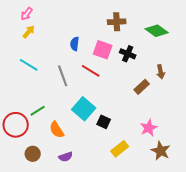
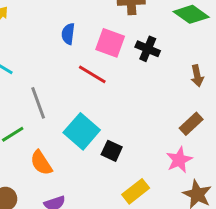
gray line: (63, 76) -> (38, 103), moved
brown rectangle: (142, 87) -> (191, 124), moved

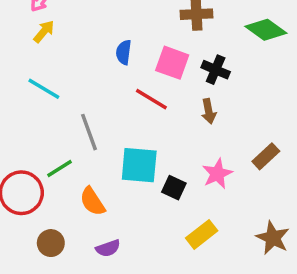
brown arrow: (197, 76) -> (209, 111), moved
cyan square: (82, 131) -> (139, 165), turned -36
pink star: (179, 160) -> (217, 174), moved

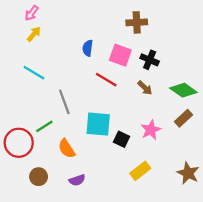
green diamond: (266, 30) -> (183, 90), moved
brown arrow: (209, 111) -> (145, 88), turned -35

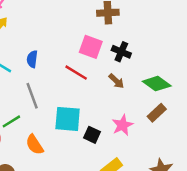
blue semicircle: (88, 48) -> (32, 59), moved

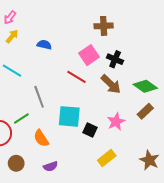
pink square: (91, 47) -> (89, 55), turned 36
blue semicircle: (32, 59) -> (44, 45), moved, turned 96
brown arrow: (116, 81) -> (111, 84), size x1.5

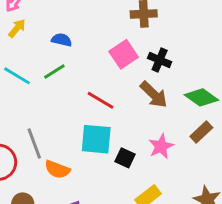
red line: (77, 77) -> (101, 100), moved
gray line: (39, 97) -> (34, 144), moved
green line: (21, 119) -> (54, 72), moved
orange semicircle: (41, 138) -> (57, 169), turned -36

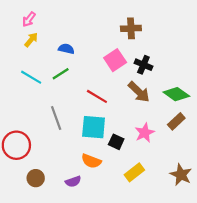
gray line: (34, 144) -> (56, 118), moved
orange semicircle: (57, 169) -> (91, 161), moved

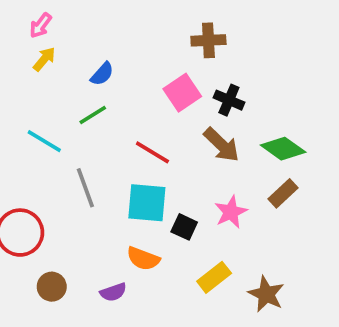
blue semicircle: (66, 49) -> (102, 74), turned 119
cyan line: (31, 77) -> (44, 141), moved
brown star: (181, 175) -> (266, 294), moved

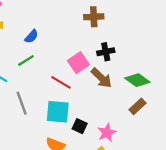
pink square: (182, 93) -> (78, 63), moved
black cross: (229, 100) -> (106, 52), turned -35
pink star: (231, 212) -> (107, 133), moved

